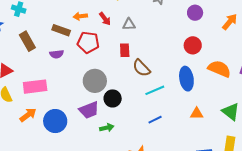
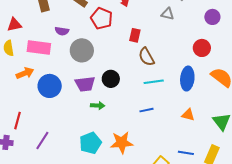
gray triangle: (129, 24) -> (168, 14), moved
purple semicircle: (57, 54) -> (62, 31), moved
gray circle: (95, 81) -> (82, 50), moved

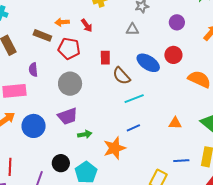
purple semicircle: (62, 31) -> (33, 70), turned 88
gray circle: (82, 50) -> (70, 84), moved
black circle: (111, 79) -> (61, 163), moved
blue ellipse: (187, 79) -> (148, 63), moved, turned -50
orange star: (122, 142) -> (114, 148), moved

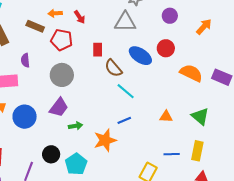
gray triangle: (132, 29) -> (125, 22), size x1.6
cyan line: (134, 99) -> (126, 91), turned 60
purple trapezoid: (68, 116) -> (59, 107), turned -35

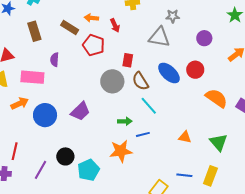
gray circle: (62, 75) -> (112, 81), moved
green arrow: (76, 126) -> (125, 121), moved

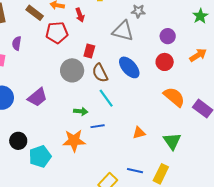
red pentagon: (94, 45) -> (57, 33), turned -30
red circle: (195, 70) -> (165, 62), moved
orange triangle: (185, 137) -> (139, 133), turned -32

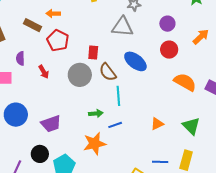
red arrow: (80, 15) -> (44, 72), moved
red pentagon: (57, 33) -> (58, 40), turned -30
purple trapezoid: (37, 97) -> (51, 124), moved, turned 30
cyan line: (106, 98) -> (118, 96), turned 42

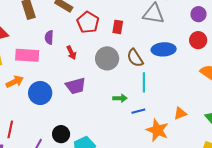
red rectangle: (93, 53) -> (118, 27), moved
blue ellipse: (135, 61) -> (164, 49), turned -45
purple trapezoid: (51, 124) -> (76, 86), moved
orange star: (95, 144) -> (157, 130), moved, turned 30

